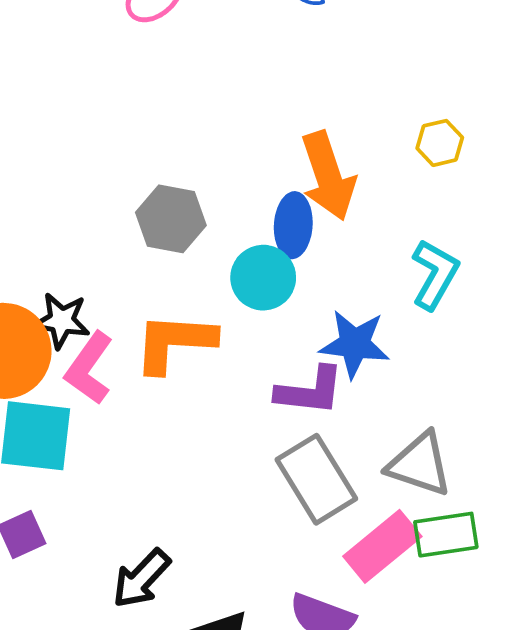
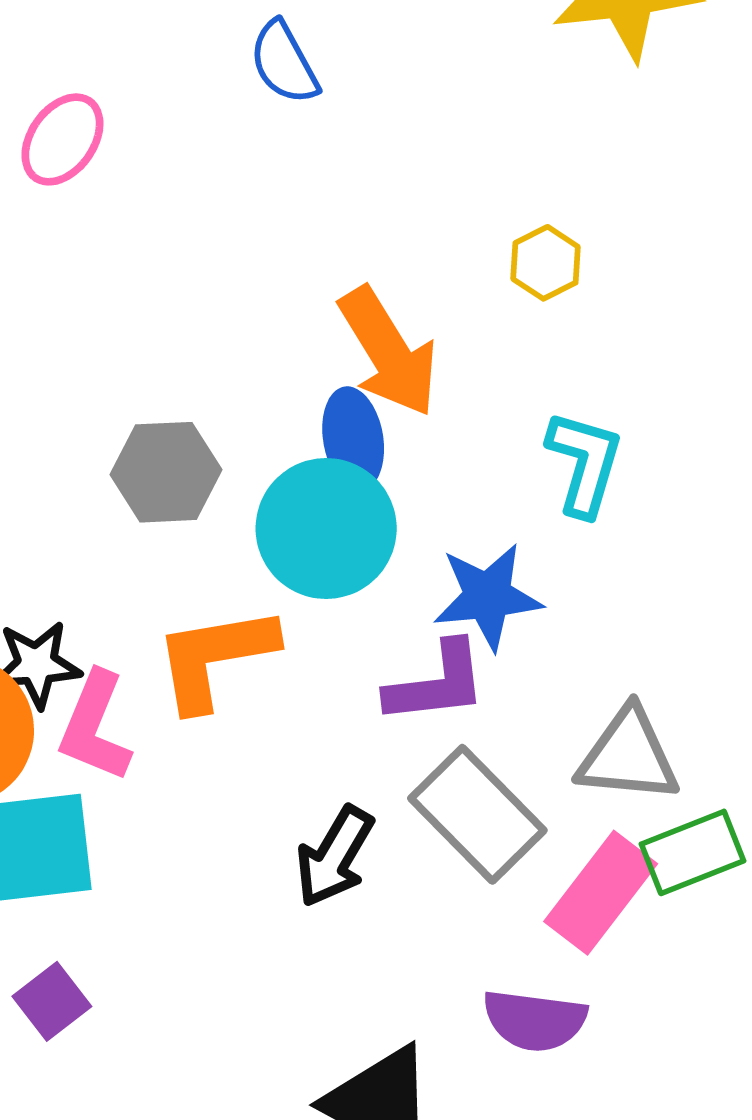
cyan circle: (263, 278) -> (326, 528), size x1.4
black arrow: (141, 579) -> (335, 856), moved

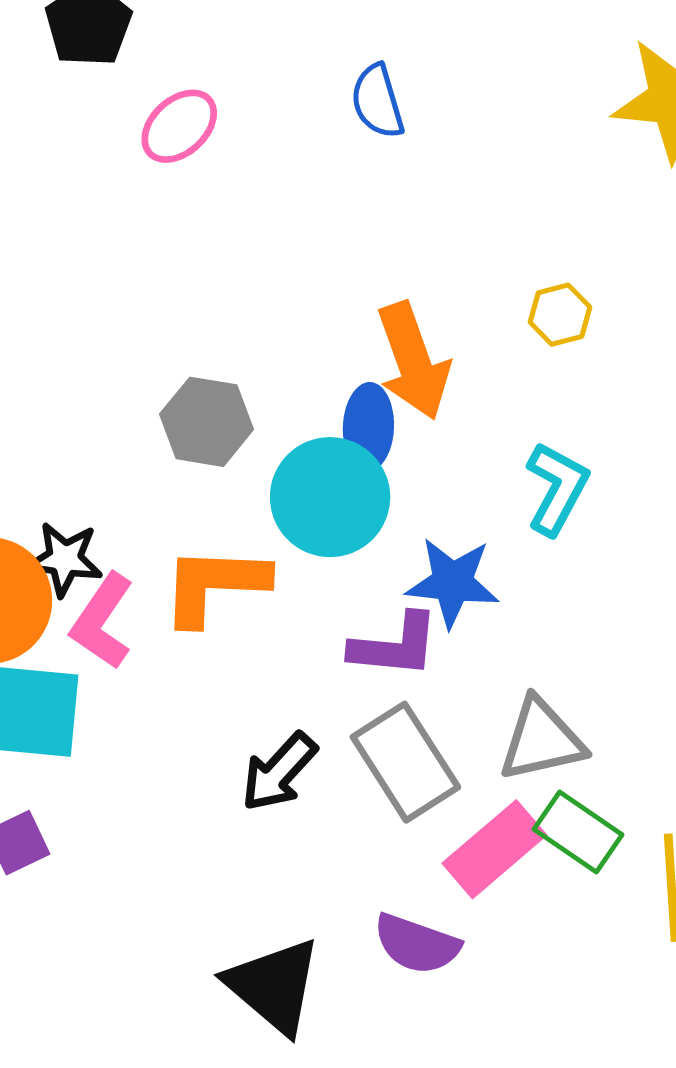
gray triangle: (628, 755) -> (541, 740), turned -30
green rectangle: (693, 852) -> (578, 832), turned 44

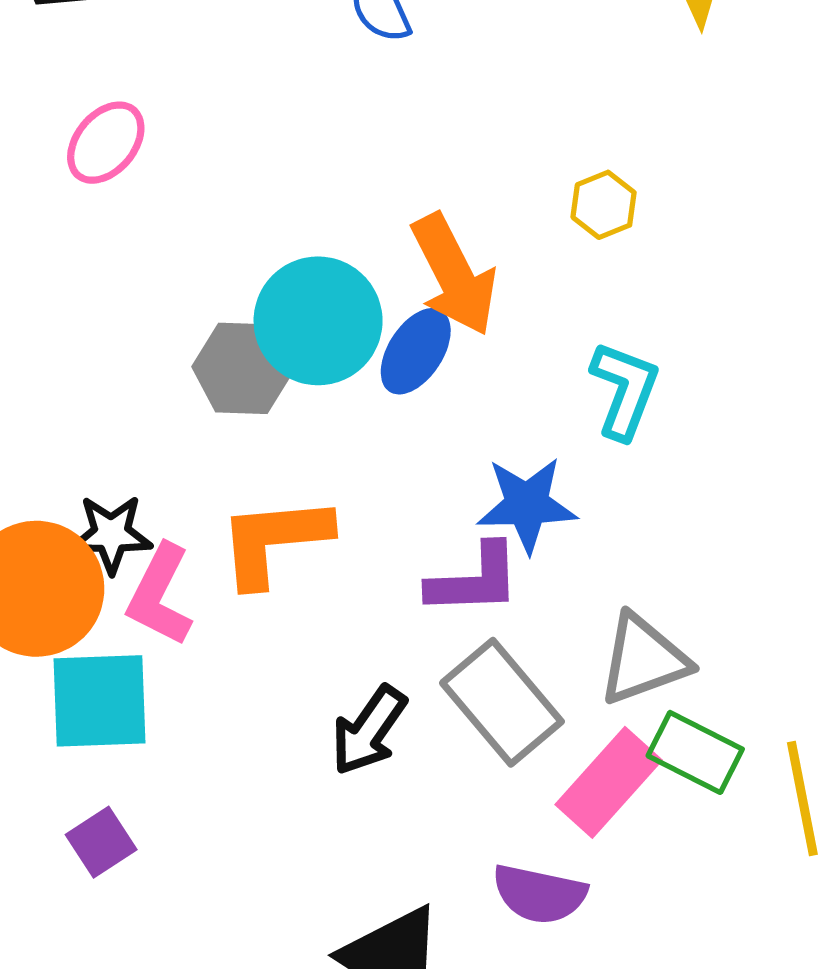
pink ellipse: (179, 126) -> (106, 143), moved
blue ellipse: (368, 427) -> (416, 351), turned 38
cyan circle: (330, 497) -> (318, 321), moved

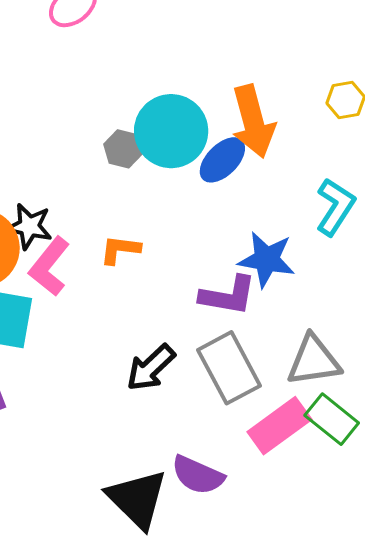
gray hexagon: (243, 368) -> (123, 149), size x0.7
orange L-shape: (274, 541) -> (120, 250), size x0.6
purple semicircle: (539, 894) -> (198, 475), moved

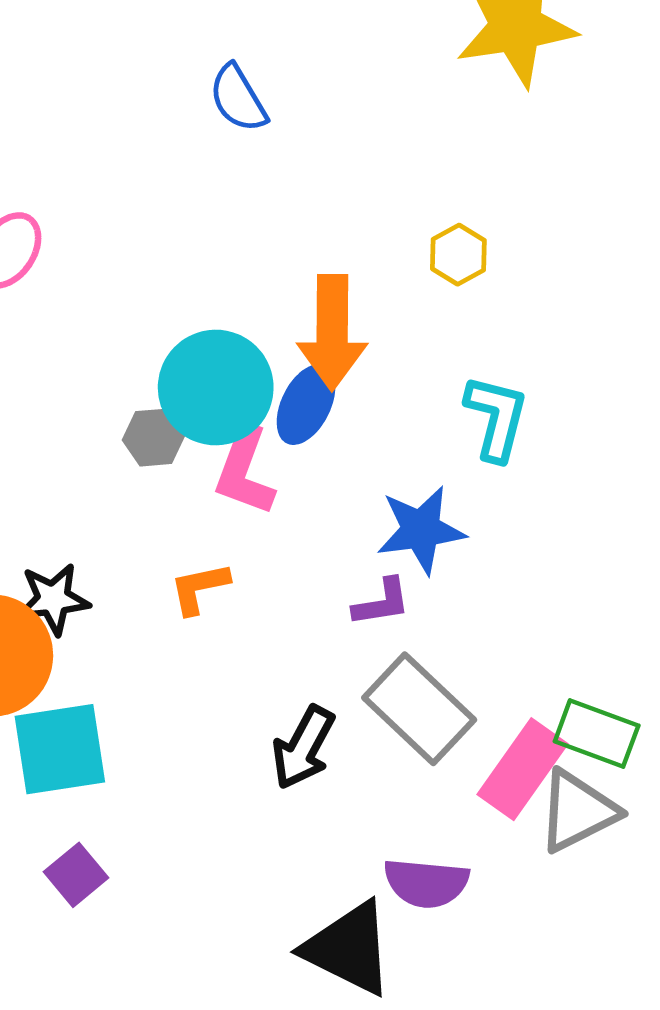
orange arrow: (253, 121) -> (332, 332), turned 34
pink L-shape: (49, 266) -> (245, 471), moved
purple L-shape: (228, 296) -> (382, 602), size x0.7
gray triangle: (314, 361) -> (578, 811), moved

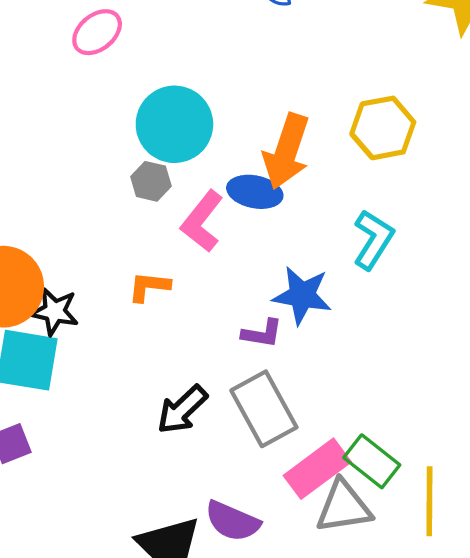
yellow hexagon: (458, 255) -> (383, 128), size x1.6
cyan circle: (216, 388) -> (174, 124), moved
blue ellipse: (306, 405) -> (255, 192), turned 57
black star: (53, 599) -> (55, 311), moved

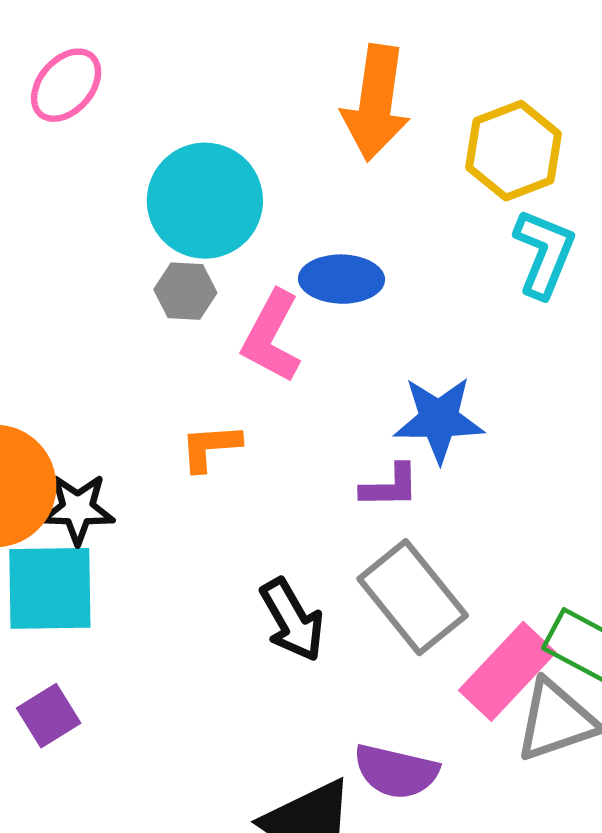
orange arrow: (286, 151) -> (376, 103), moved
cyan L-shape: (373, 240) -> (544, 253), moved
black arrow: (182, 410) -> (292, 620), turned -66

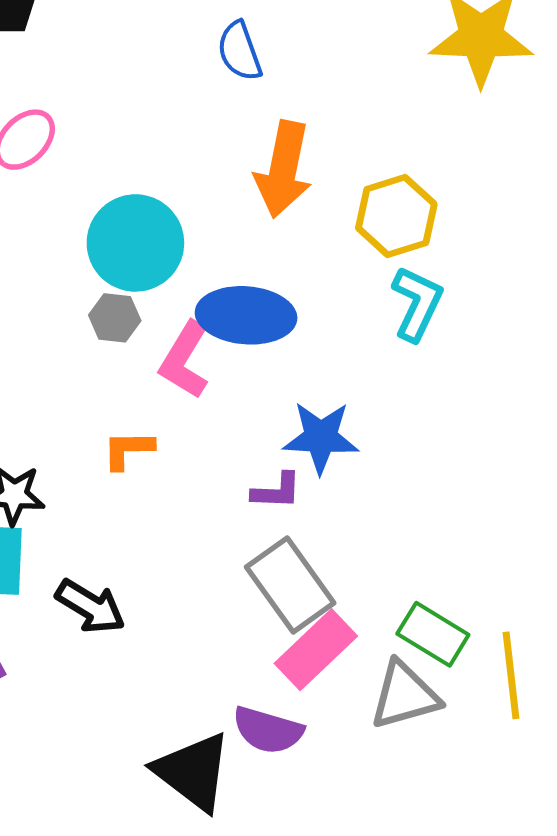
blue ellipse: (342, 279) -> (246, 315), size x1.4
black arrow: (292, 620) -> (90, 606), moved, turned -32
pink rectangle: (507, 671) -> (316, 650), moved

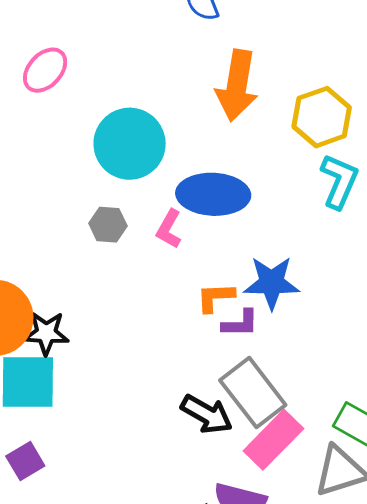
gray hexagon: (115, 318) -> (108, 225), moved
pink L-shape: (185, 360) -> (169, 229), size x0.7
orange L-shape: (128, 450) -> (215, 297), moved
black arrow: (90, 606) -> (207, 414), moved

